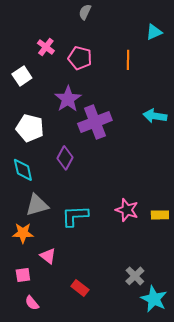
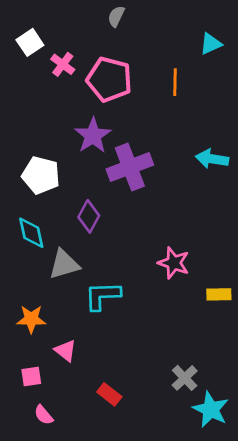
pink pentagon: (80, 58) -> (109, 79), size x1.4
white square: (22, 76) -> (30, 42), moved
gray triangle: (37, 205) -> (64, 264), moved
pink star: (127, 210) -> (174, 263), moved

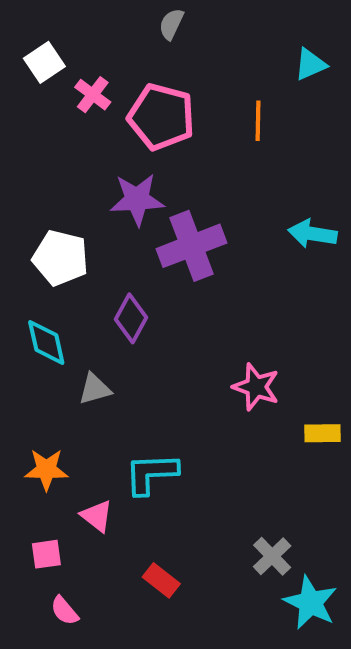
purple star: (93, 136) -> (137, 199), turned 30
gray triangle: (64, 264) -> (95, 389), size x0.7
cyan L-shape: (102, 296) -> (151, 474), moved

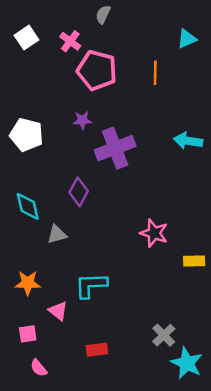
pink cross: (93, 95) -> (70, 41), moved
purple star: (137, 199) -> (82, 120), size x0.6
white pentagon: (60, 258) -> (26, 135), moved
red rectangle: (161, 580) -> (97, 350), turned -45

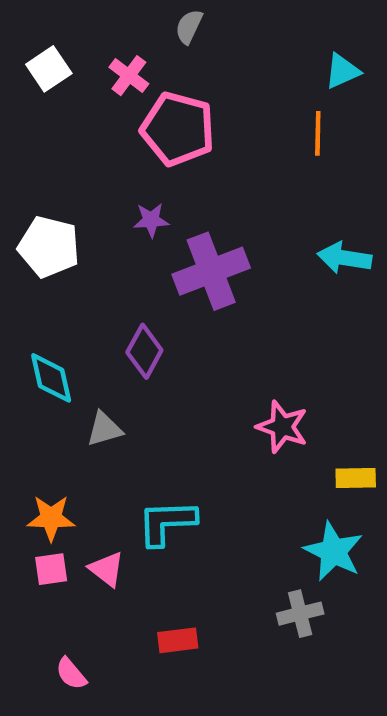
orange line: (155, 73) -> (318, 133), moved
pink square: (28, 334) -> (51, 569), moved
gray cross: (164, 335) -> (300, 614), turned 30
cyan star: (187, 363) -> (333, 551), moved

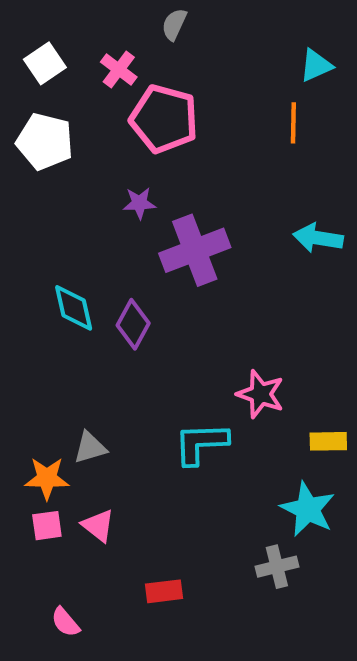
white pentagon: (49, 247) -> (45, 141), moved
cyan diamond: (51, 378) -> (74, 308), moved
gray triangle: (104, 429) -> (90, 448), moved
cyan L-shape: (167, 522) -> (201, 443), moved

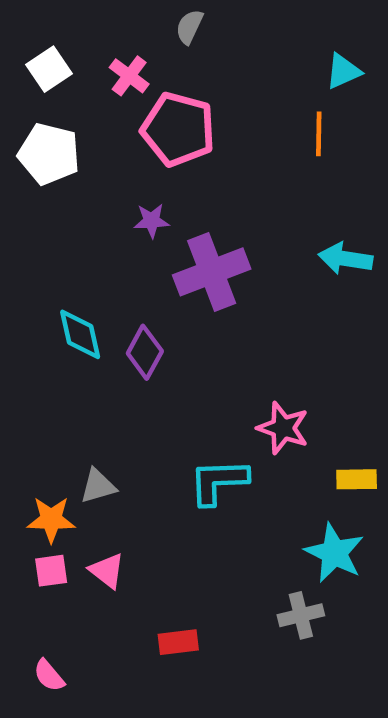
pink semicircle: (65, 622) -> (49, 675), moved

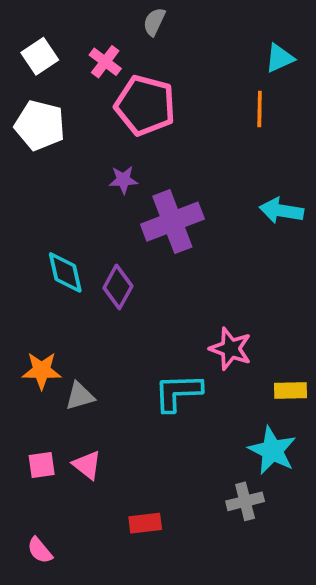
orange star: (51, 519) -> (42, 371), moved

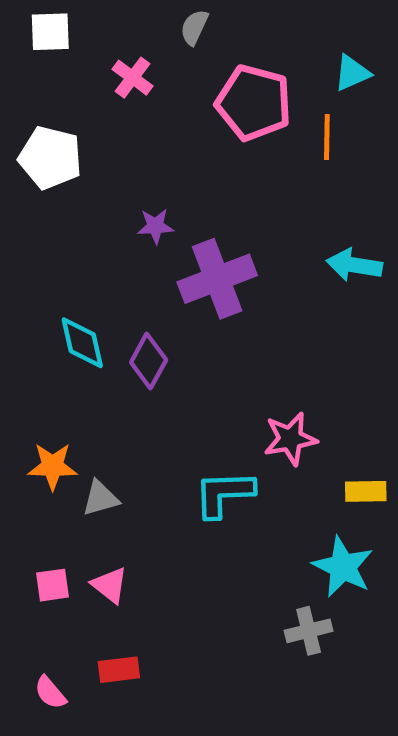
white square: (40, 56) -> (50, 32), moved, turned 32
pink pentagon: (145, 105) -> (254, 103), moved
pink star: (231, 349) -> (290, 439), turned -30
red rectangle: (145, 523) -> (119, 670), moved

